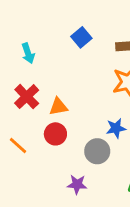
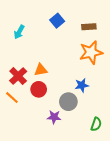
cyan arrow: (28, 53) -> (19, 32), turned 48
red cross: (27, 97) -> (18, 76), moved
purple star: (77, 184) -> (54, 117), moved

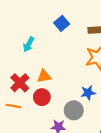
cyan arrow: (19, 32) -> (29, 44), moved
orange line: (12, 98) -> (13, 106), turned -32

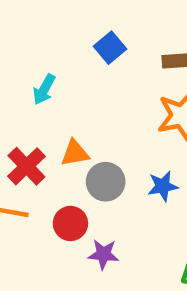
red circle: (42, 97) -> (70, 223), moved
gray circle: (74, 110) -> (106, 182), moved

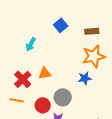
gray circle: (106, 182) -> (63, 97), moved
blue star: (163, 186) -> (85, 78), moved

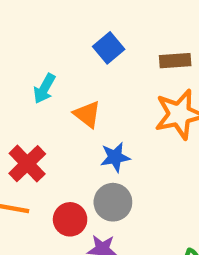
orange triangle: (45, 73) -> (87, 114), moved, turned 48
blue star: (85, 78) -> (115, 157), moved

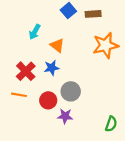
brown rectangle: (175, 61) -> (93, 14), moved
blue star: (115, 157) -> (52, 68), moved

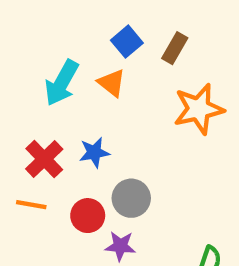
brown rectangle: (93, 14) -> (175, 48), turned -56
cyan arrow: (35, 32) -> (62, 83), size x1.5
orange triangle: (57, 45) -> (112, 83), moved

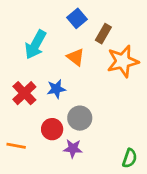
brown rectangle: (175, 48) -> (103, 34), moved
orange triangle: (112, 83) -> (76, 57), moved
orange line: (31, 205) -> (16, 146), moved

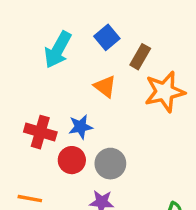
cyan arrow: (35, 45) -> (58, 50), moved
red cross: (24, 93) -> (40, 132), turned -30
red circle: (52, 129) -> (72, 160), moved

